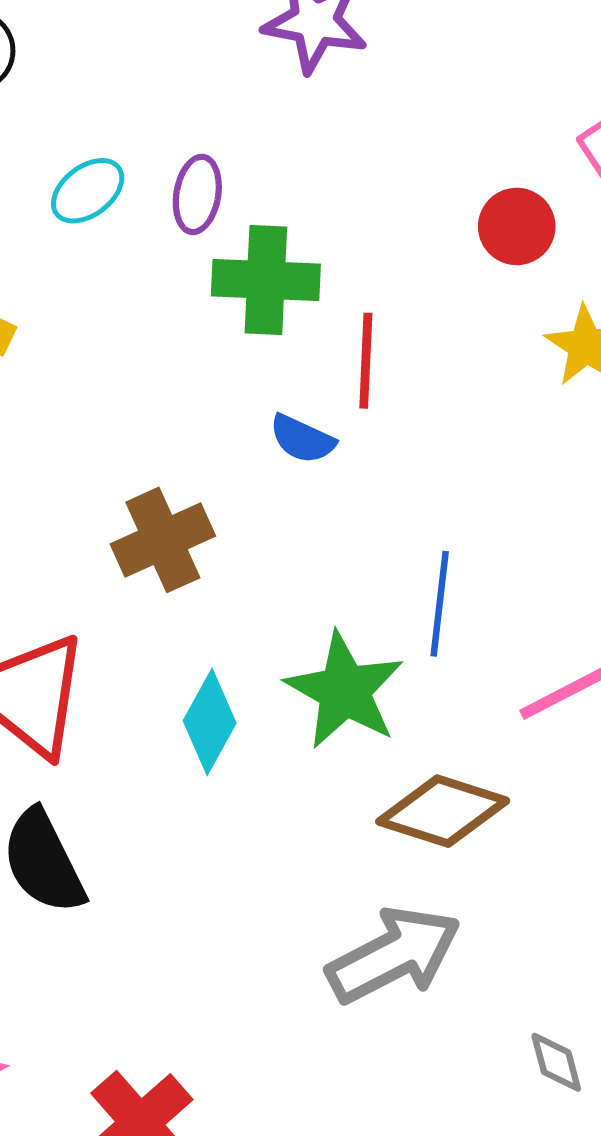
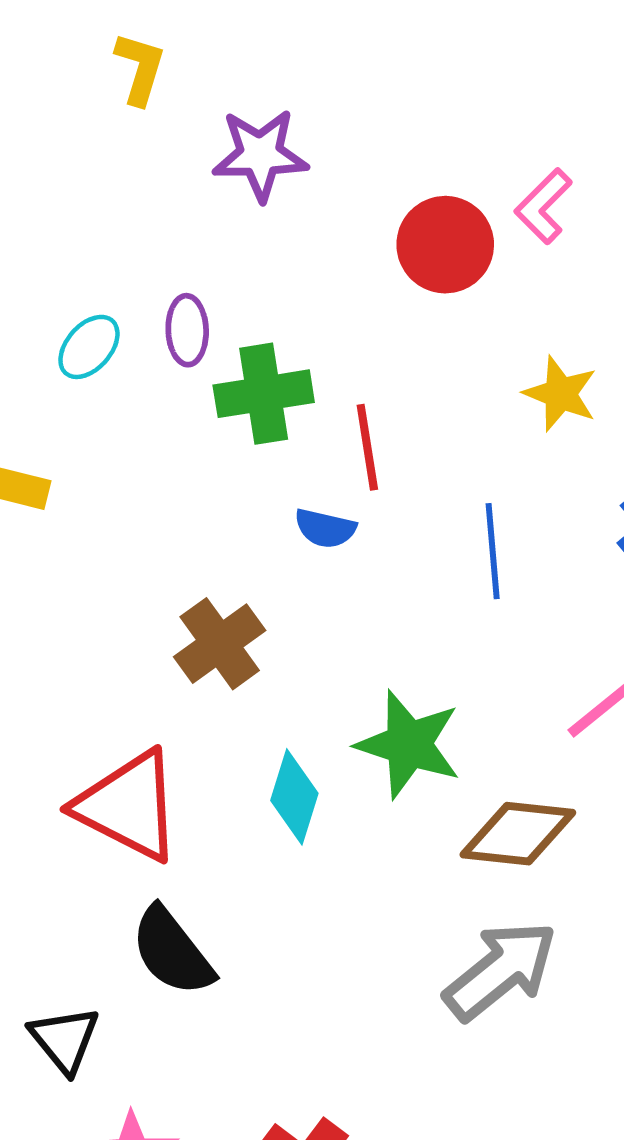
red circle: (517, 226) -> (445, 245), moved, size x1.4
blue line: (440, 604) -> (493, 551), moved

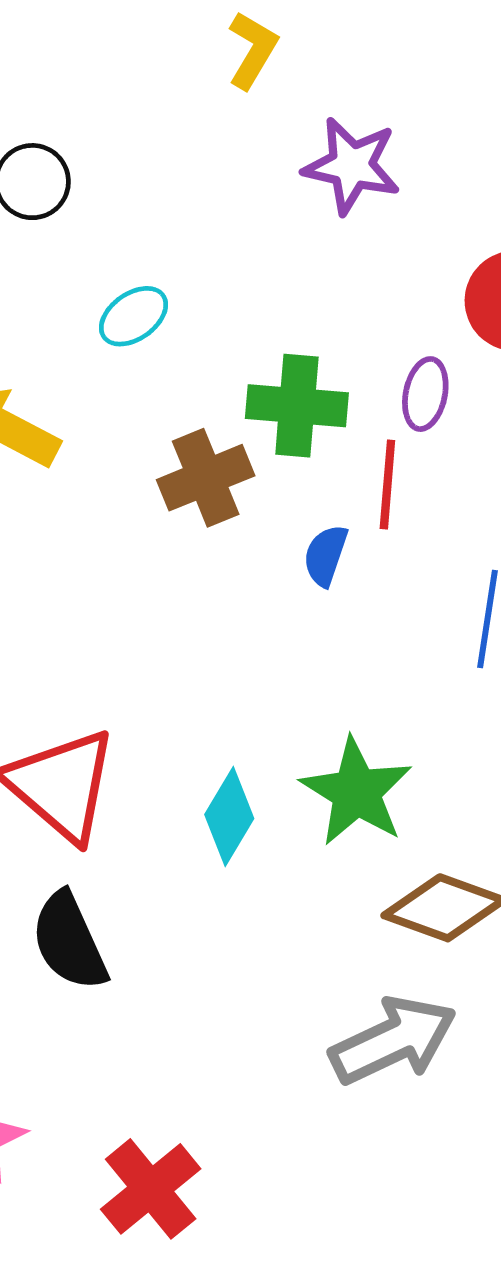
purple ellipse: (187, 330) -> (425, 394), moved
blue semicircle: (325, 528) -> (326, 555), turned 82
brown cross: (220, 644) -> (206, 478), moved

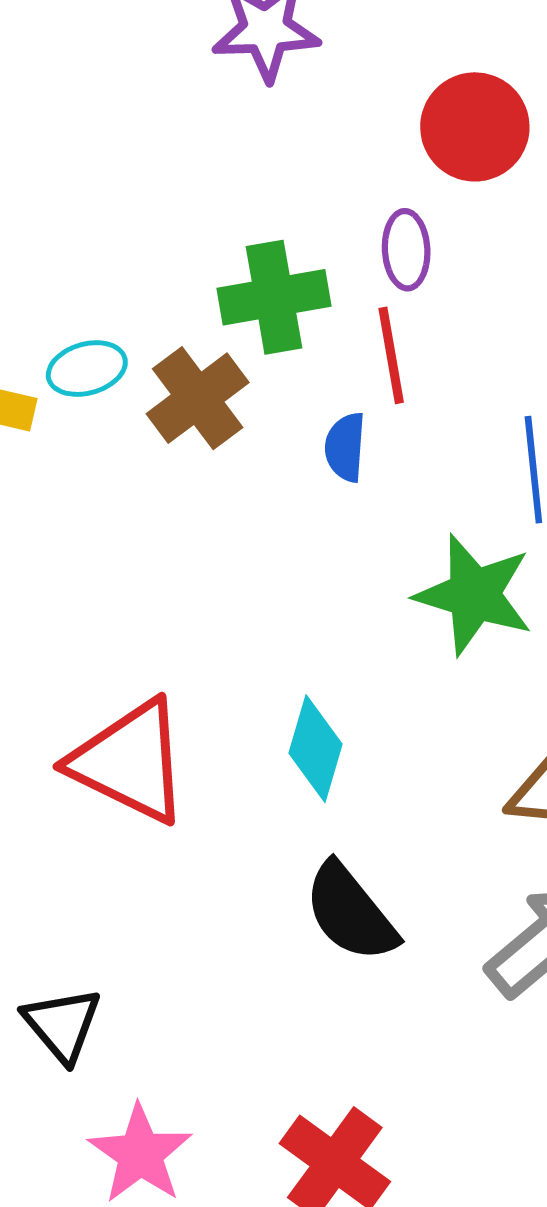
cyan ellipse: (133, 316) -> (87, 369), moved, turned 34
green star: (356, 792) -> (474, 595), moved
black semicircle: (69, 941) -> (350, 912), moved

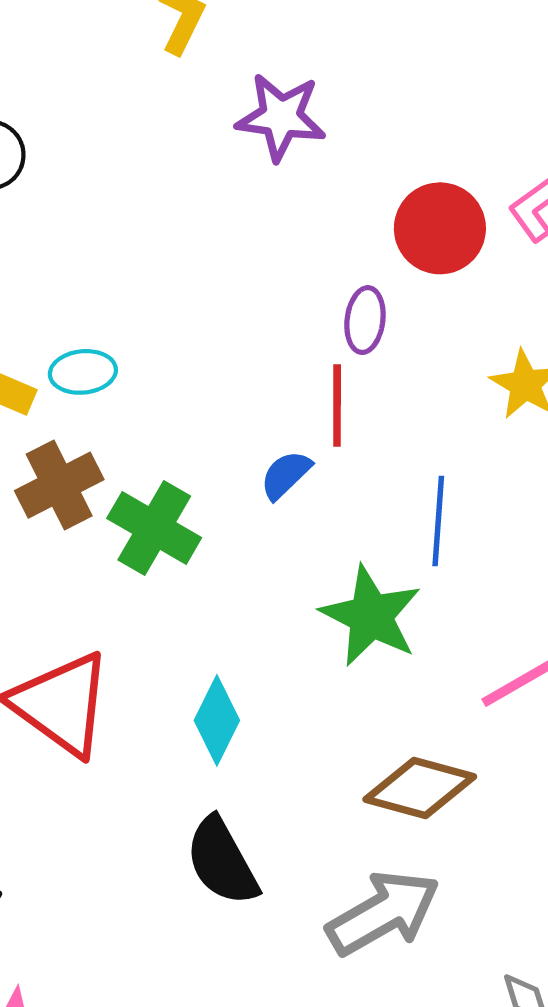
green cross: (274, 297) -> (154, 528), moved, turned 30
brown cross: (198, 398) -> (59, 485), moved
blue semicircle: (345, 447) -> (286, 475), turned 32

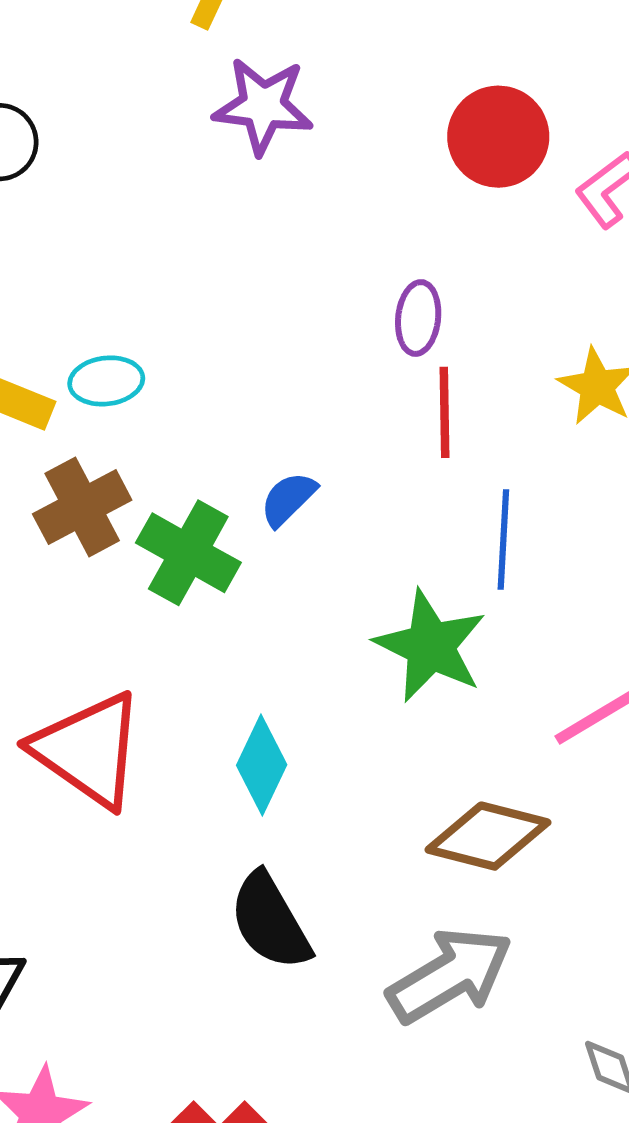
purple star: (281, 117) -> (263, 106), moved
red circle: (440, 228) -> (498, 137), moved
red line: (337, 405) -> (445, 412), moved
blue semicircle: (286, 475) -> (288, 499), moved

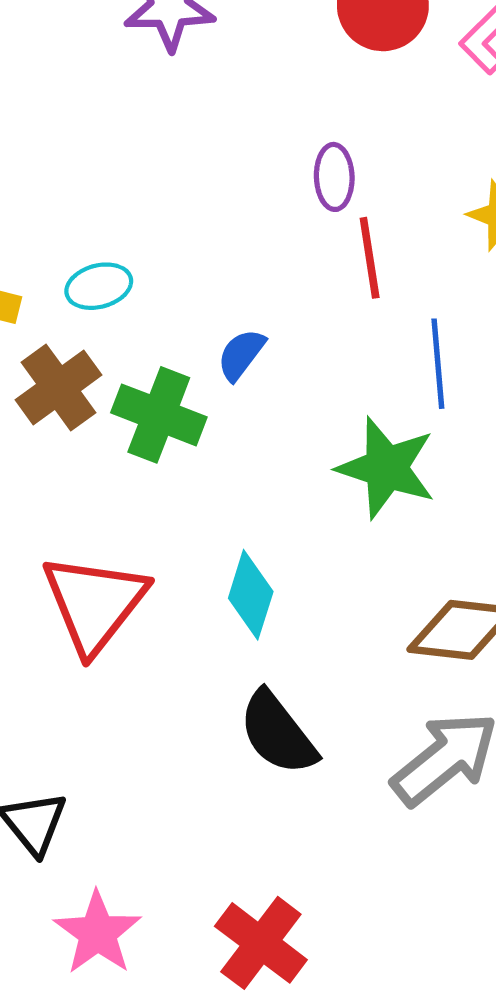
cyan ellipse: (106, 381) -> (99, 286), moved
red triangle: (88, 750) -> (94, 603), turned 41

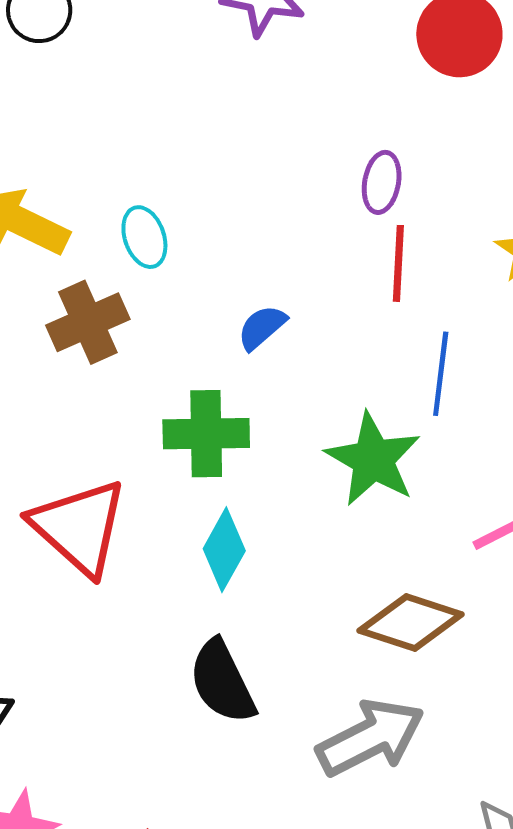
cyan ellipse: (99, 286) -> (144, 237), turned 74
green cross: (159, 415) -> (206, 434), moved, turned -34
red triangle: (94, 603) -> (79, 527), turned -38

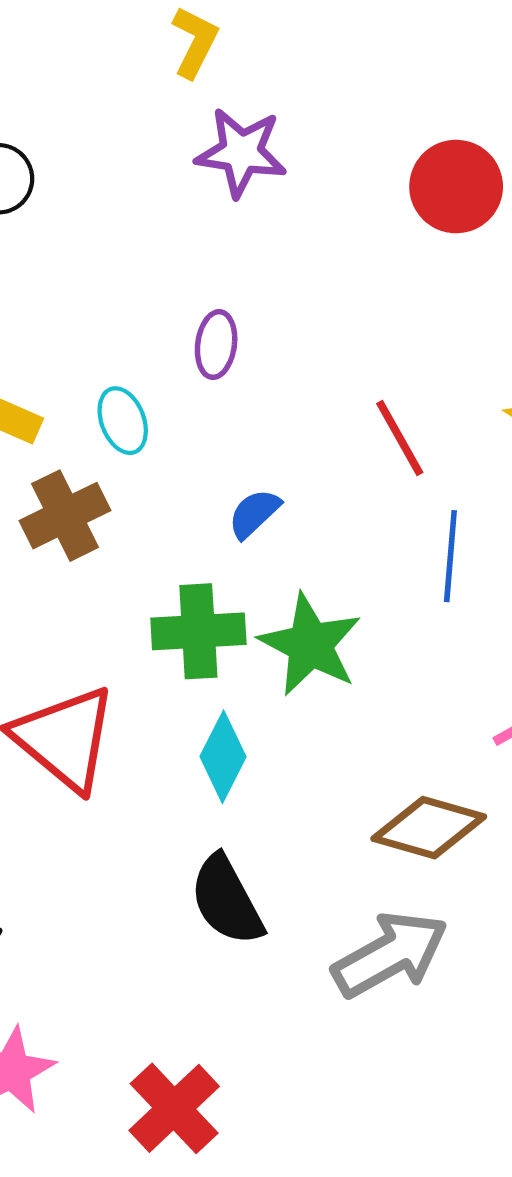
purple ellipse: (382, 182) -> (216, 345), moved
red line: (398, 263) -> (400, 438), turned -30
green star: (373, 459) -> (310, 645), moved

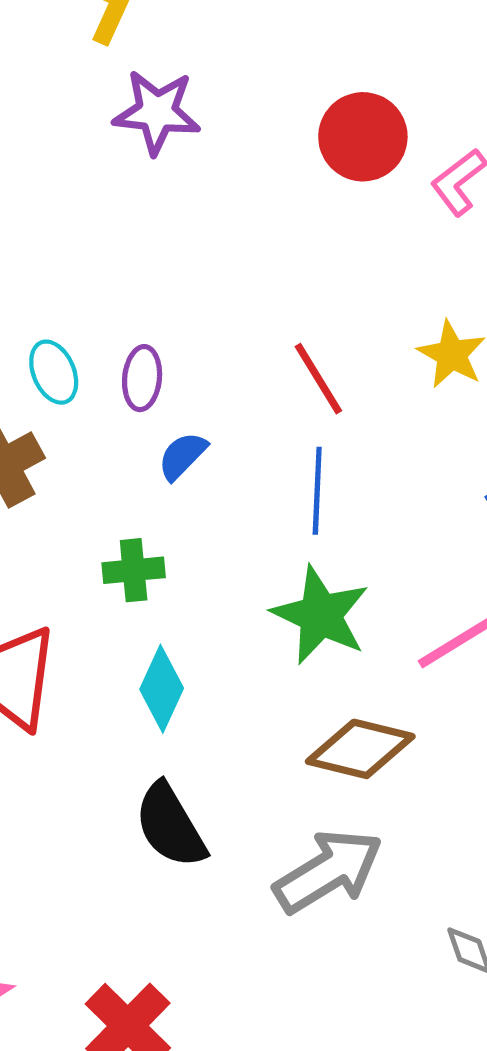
purple ellipse: (216, 345) -> (142, 378), moved
blue line: (450, 556) -> (317, 491), moved
green cross: (198, 631) -> (134, 570), size x0.7
green star: (310, 645) -> (320, 615), moved

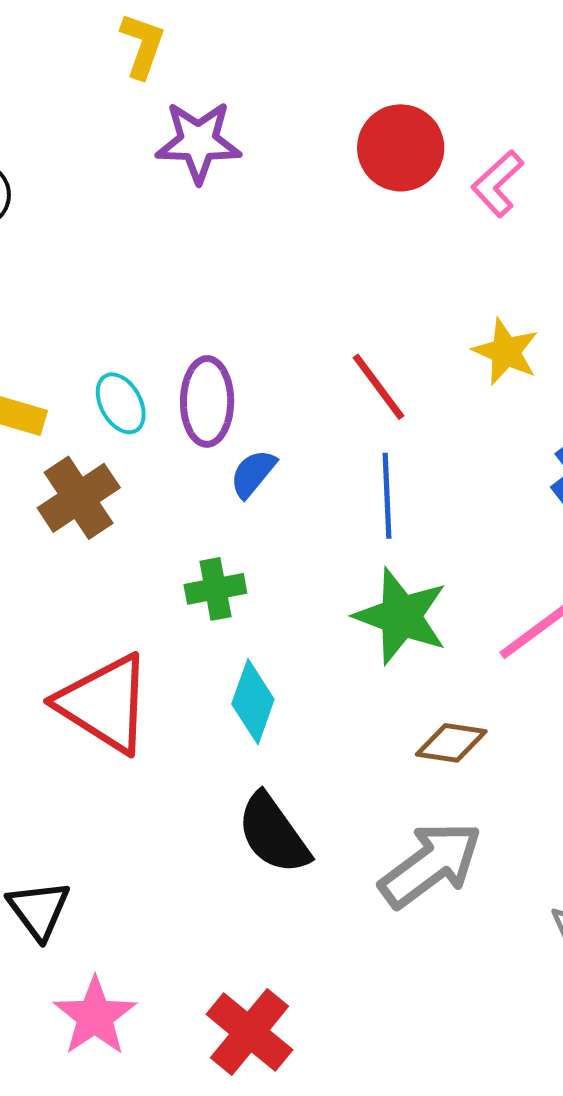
purple ellipse: (142, 378) -> (207, 401), size x1.4
brown diamond: (360, 749) -> (451, 743), size x0.7

